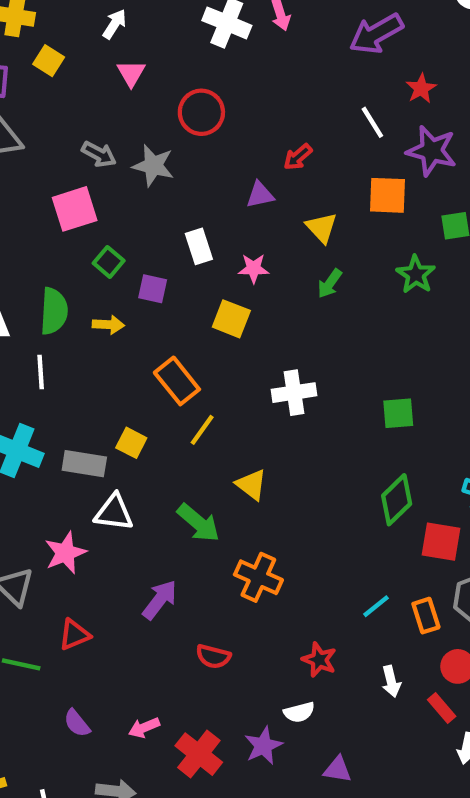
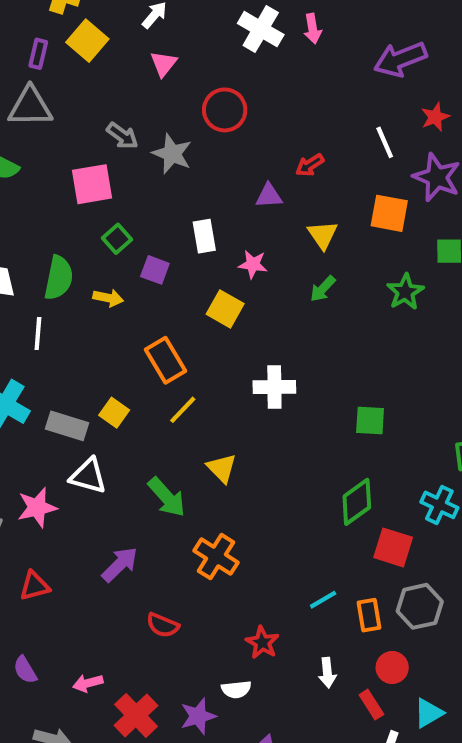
yellow square: (49, 61) -> (87, 41), size x1.4

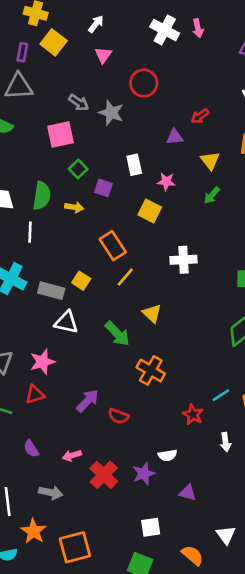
pink star: (37, 507) -> (42, 362), moved
purple arrow: (120, 564) -> (88, 401), moved
red star: (262, 643) -> (193, 415), moved

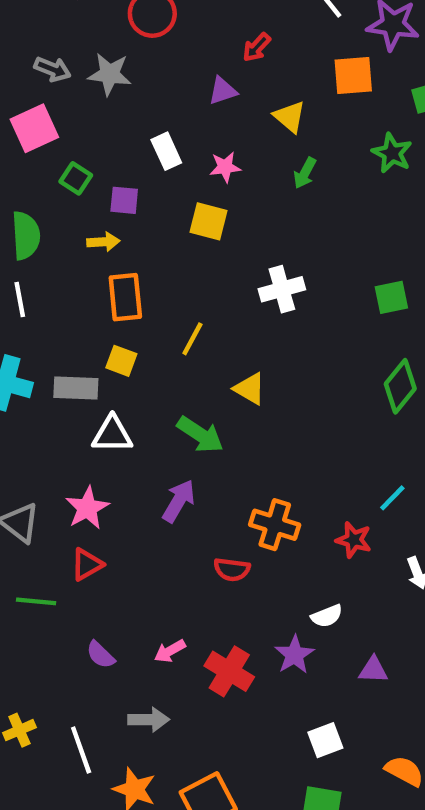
yellow arrow: (74, 207) -> (103, 242), moved
orange rectangle: (113, 246) -> (125, 297), moved, turned 40
orange cross: (151, 370) -> (275, 525), moved
purple arrow: (88, 401) -> (179, 501), moved

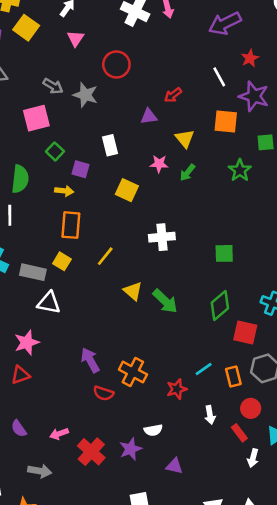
pink star: (225, 167) -> (159, 164), moved
green arrow: (200, 435) -> (165, 301), moved
purple arrow: (179, 501) -> (90, 360), moved, turned -70
red star: (354, 540) -> (177, 389), turned 30

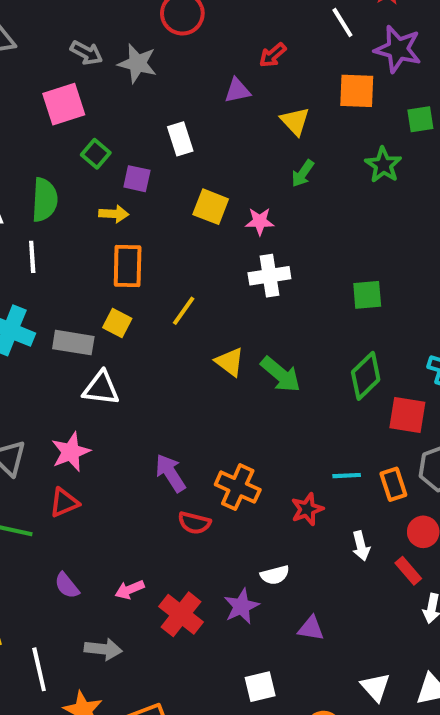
pink star: (159, 164) -> (260, 221), moved
cyan line: (204, 369) -> (347, 476), turned 36

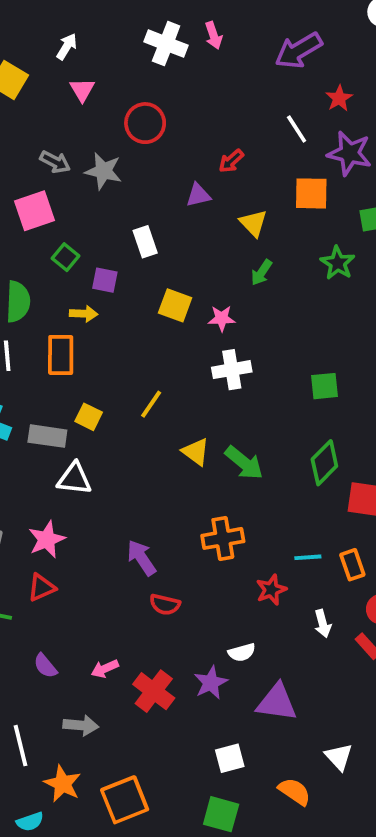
orange rectangle: (128, 266) -> (61, 355), moved
orange cross: (238, 487) -> (223, 538), moved, turned -33
purple triangle: (311, 628) -> (277, 702), size x1.6

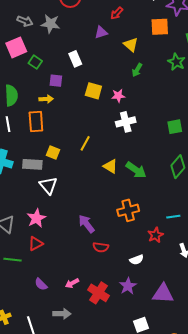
green square: (66, 257) -> (35, 62), moved
white triangle: (74, 479) -> (48, 185), turned 48
white semicircle: (242, 652) -> (137, 260), moved

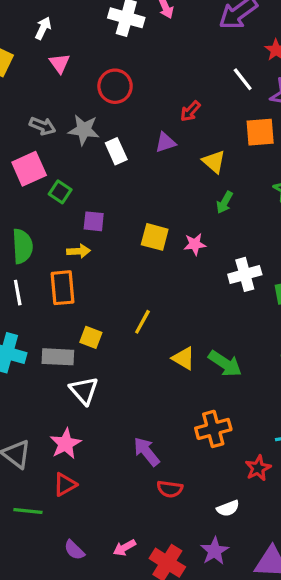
white rectangle: (75, 59) -> (116, 151), moved
white cross: (126, 122) -> (245, 274), moved

